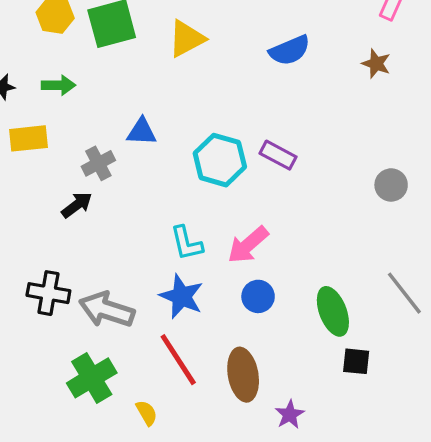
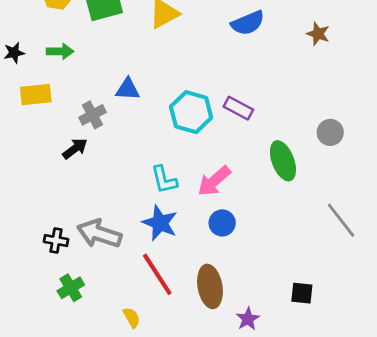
black cross: (48, 293) -> (56, 241), moved, size x0.7
green ellipse: (333, 311) -> (283, 161), moved
black square: (356, 361) -> (302, 293), moved
green cross: (92, 378) -> (71, 288), moved, size x0.7

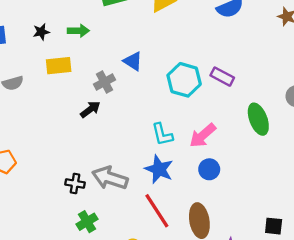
blue triangle: (128, 89) -> (133, 61), turned 30

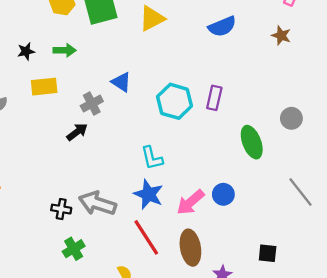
purple rectangle: (222, 77) -> (214, 98), turned 75
pink arrow: (203, 135) -> (190, 202), moved
blue circle: (209, 169) -> (223, 194), moved

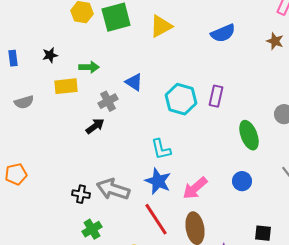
green arrow: (65, 50) -> (89, 67), moved
blue circle: (223, 194) -> (242, 181), moved

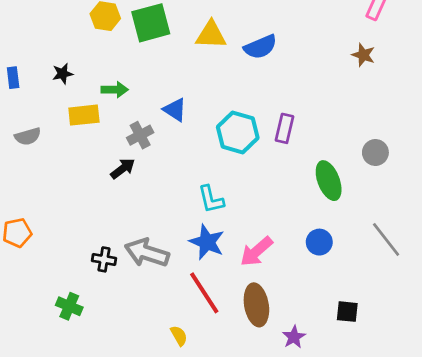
yellow triangle: (161, 26) -> (211, 35), turned 30
blue semicircle: (223, 33) -> (260, 47), moved
green cross: (92, 229) -> (69, 306), moved, turned -36

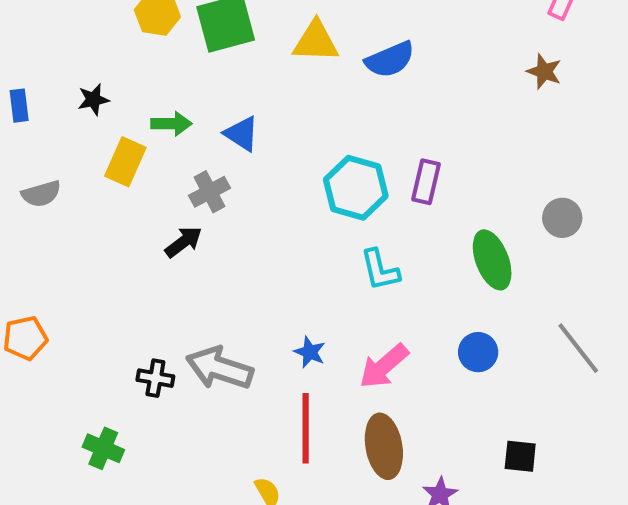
blue triangle: (175, 110) -> (242, 134), moved
yellow rectangle: (84, 115) -> (125, 162), turned -60
cyan L-shape: (211, 199) -> (380, 270), moved
blue star: (207, 242) -> (310, 352), size x0.6
red line: (204, 293) -> (306, 428), turned 33

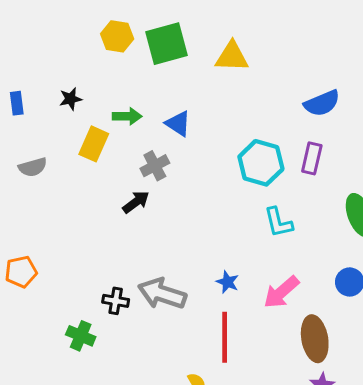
blue semicircle: (390, 60) -> (322, 103), moved
brown ellipse: (384, 446) -> (315, 339), moved
green cross: (103, 448) -> (81, 336), moved

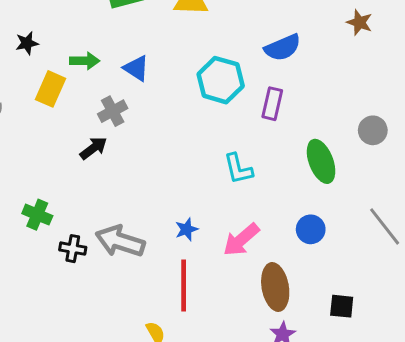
cyan hexagon: (261, 163) -> (221, 80), moved
blue star: (228, 282) -> (187, 229), turned 30
green cross: (81, 336) -> (37, 215), moved

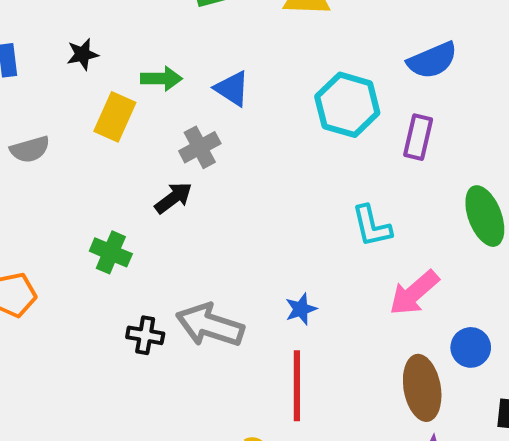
green cross: (37, 215) -> (111, 252), moved
blue circle: (311, 229) -> (471, 347), moved
pink arrow: (241, 240) -> (414, 293), moved

